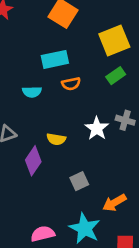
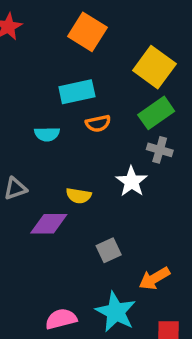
yellow square: (114, 40) -> (154, 67), turned -32
green rectangle: (116, 76) -> (156, 113), size x1.4
gray cross: (125, 120) -> (160, 150), moved
purple diamond: (33, 161) -> (49, 224), turned 56

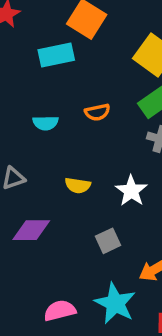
cyan rectangle: (77, 92) -> (56, 55), moved
white star: (132, 182) -> (131, 191), moved
purple diamond: (49, 224) -> (31, 230), moved

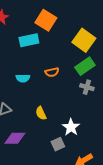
yellow semicircle: (78, 185) -> (41, 113), turned 56
white star: (131, 191) -> (71, 127), moved

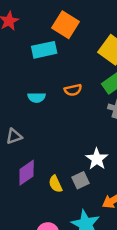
yellow semicircle: (41, 113) -> (55, 184), moved
purple diamond: (15, 138) -> (27, 173), turned -35

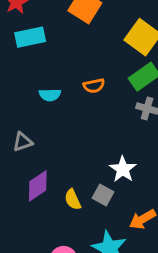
cyan rectangle: (44, 50) -> (30, 37), moved
gray square: (80, 180) -> (103, 195), turned -36

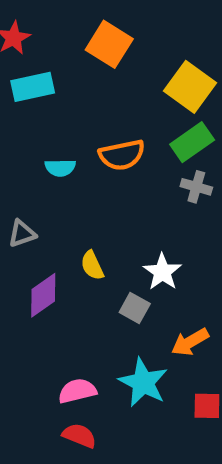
orange semicircle: (94, 86) -> (122, 155), size x1.5
yellow semicircle: (73, 200) -> (92, 265), moved

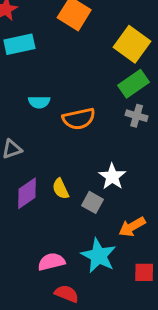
orange semicircle: (122, 155) -> (79, 119), moved
yellow semicircle: (92, 265) -> (61, 189), moved
red semicircle: (79, 436) -> (67, 294), moved

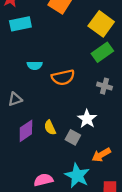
gray cross: (137, 116) -> (105, 86), moved

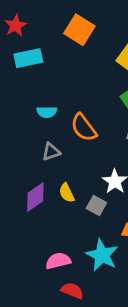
orange semicircle: (63, 77) -> (84, 128), turned 65
gray triangle: (15, 99) -> (51, 152), moved

